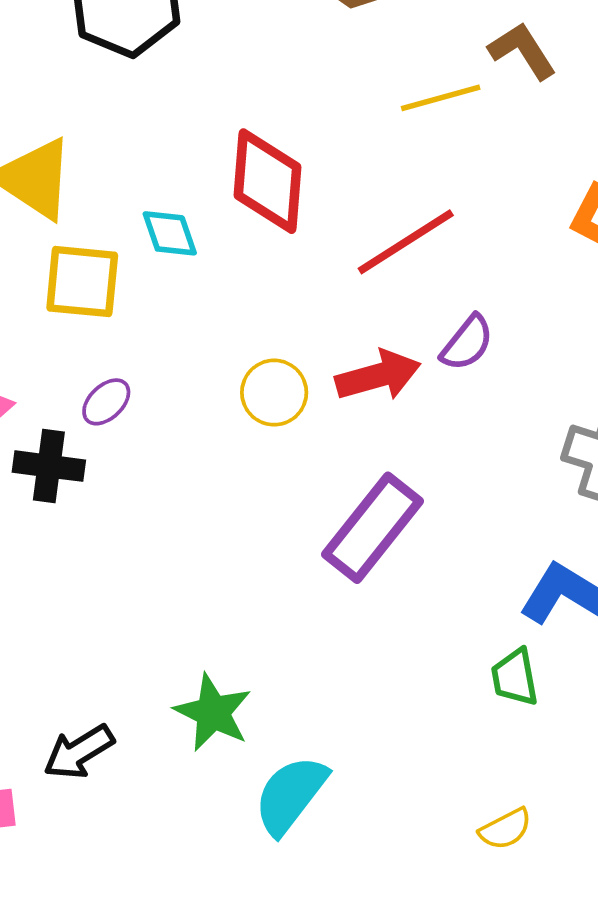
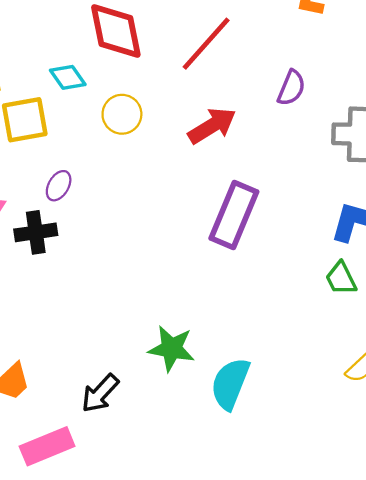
purple semicircle: (467, 343) -> (291, 88), moved
yellow circle: (274, 393) -> (122, 114), moved

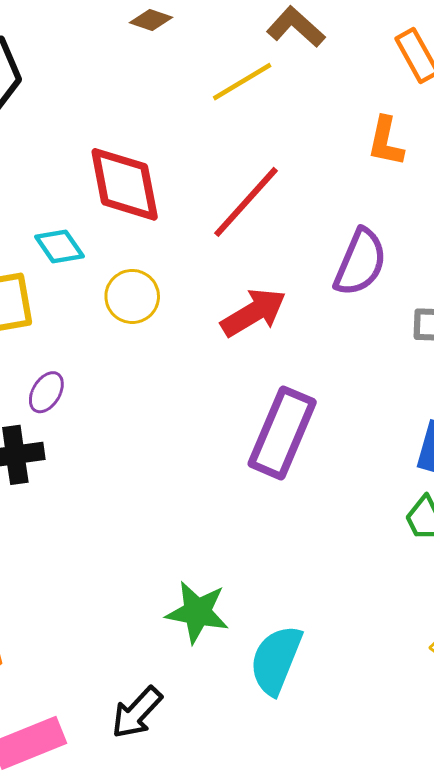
purple semicircle: (291, 88) -> (360, 262), size x1.4
black arrow: (100, 393) -> (137, 713), moved

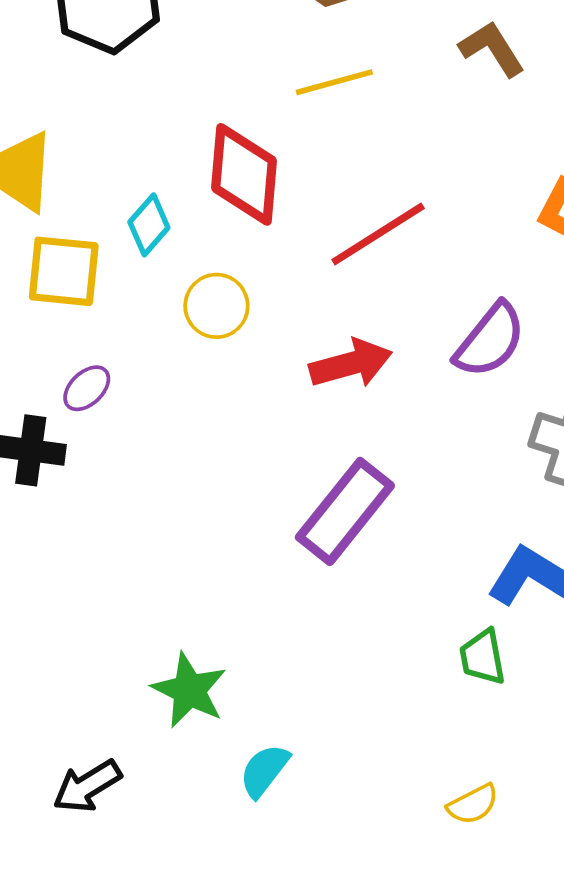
yellow line: (242, 82) -> (334, 82), moved
cyan diamond: (59, 247) -> (149, 225), turned 60
cyan semicircle: (276, 660) -> (264, 771), size x0.7

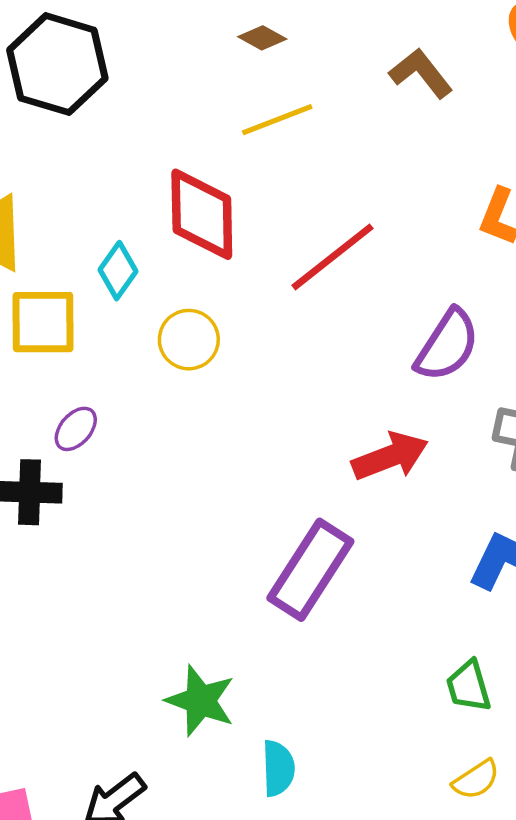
red arrow: (351, 364) -> (390, 456), moved
purple rectangle: (345, 511) -> (310, 570), moved
green trapezoid: (482, 657) -> (469, 686), moved
cyan semicircle: (264, 771) -> (278, 768), turned 146

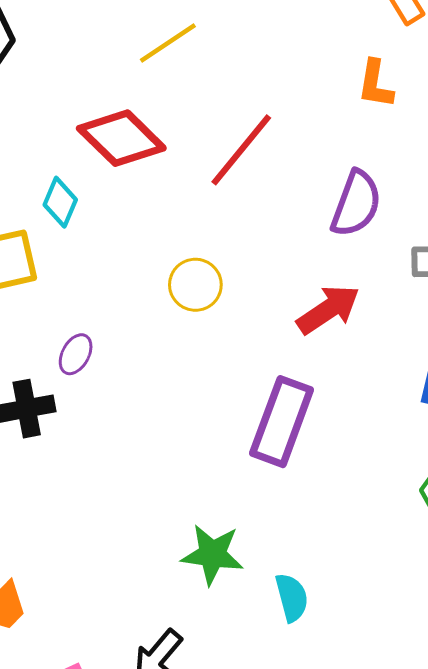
red diamond: (202, 214) -> (121, 138), turned -32
yellow circle: (189, 340) -> (195, 285), moved
purple ellipse: (76, 429) -> (76, 354), moved

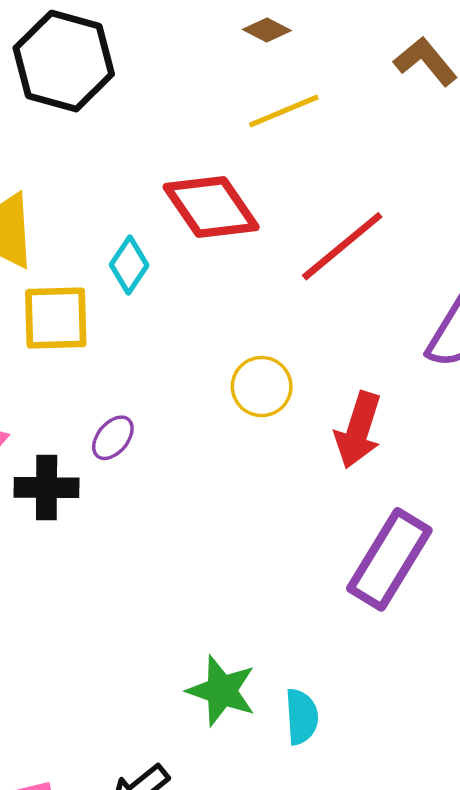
red arrow: (328, 310) -> (358, 430), moved, turned 130
purple rectangle: (282, 422) -> (389, 559), moved
cyan semicircle: (292, 598) -> (302, 717), moved

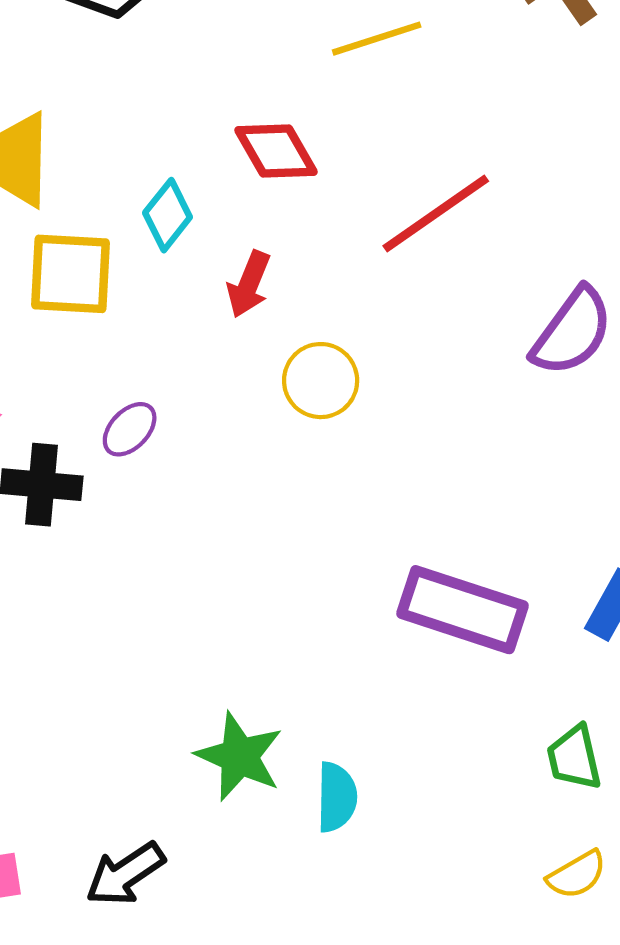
red diamond: (211, 207) -> (276, 151), size x0.7
red arrow: (358, 430) -> (249, 284), moved, size x0.7
purple rectangle: (389, 559) -> (463, 610), turned 72

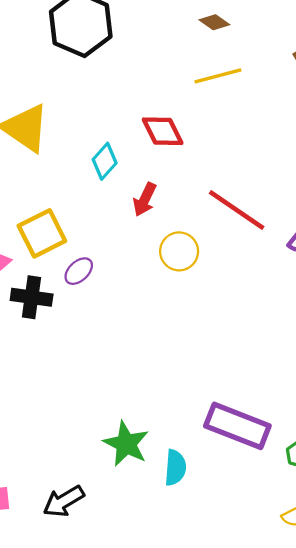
red line: (436, 213) -> (237, 210), moved, turned 66
yellow square: (71, 274) -> (42, 233), moved, turned -33
purple rectangle: (463, 610) -> (237, 426), moved

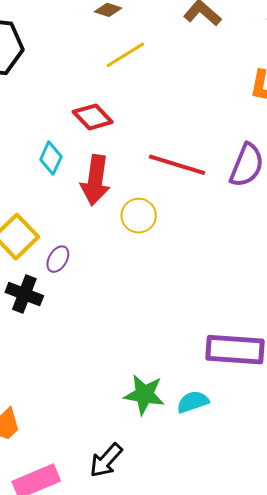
red arrow: (145, 199) -> (95, 180), size x1.6
black cross: (32, 297) -> (24, 294), turned 30
cyan semicircle: (175, 468) -> (193, 402), turned -96

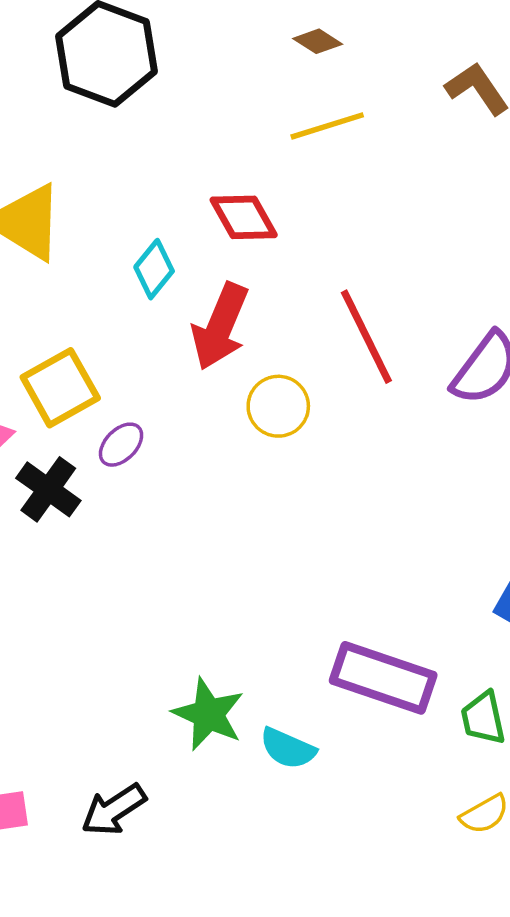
red line: (177, 165) -> (366, 337), turned 32
cyan semicircle: (193, 402) -> (288, 748), turned -152

